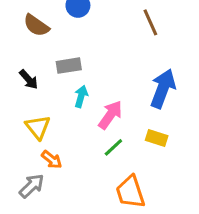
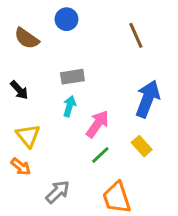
gray rectangle: (69, 66) -> (72, 77), moved
yellow rectangle: (157, 138) -> (142, 146), turned 30
orange arrow: (52, 160) -> (21, 167), moved
gray arrow: (32, 186) -> (58, 192), moved

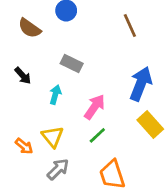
gray rectangle: (72, 77) -> (72, 63), turned 35
cyan arrow: (69, 106) -> (55, 95), moved
yellow triangle: (28, 136) -> (53, 137), moved
yellow rectangle: (142, 146) -> (150, 124), moved, size x1.4

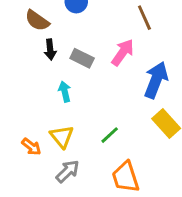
black arrow: (23, 76) -> (50, 50), moved, turned 36
cyan arrow: (55, 95) -> (65, 92), turned -30
pink arrow: (95, 107) -> (123, 52), moved

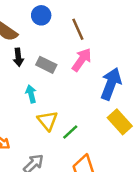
brown line: (144, 18) -> (78, 29), moved
yellow triangle: (62, 137) -> (47, 121), moved

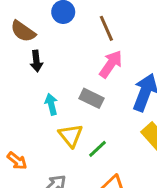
gray rectangle: (46, 65) -> (91, 98), moved

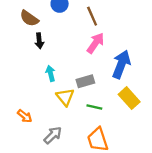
gray rectangle: (91, 98) -> (85, 81), moved, turned -42
green line: (97, 149) -> (94, 107), moved, turned 56

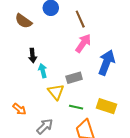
black arrow: (39, 41) -> (33, 55), moved
yellow rectangle: (129, 98) -> (106, 106), moved, turned -30
green line: (94, 107) -> (76, 107), moved

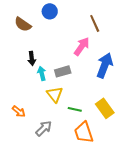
brown line: (80, 19) -> (95, 23), moved
gray rectangle: (74, 78) -> (63, 71), moved
yellow rectangle: (106, 106) -> (105, 108), turned 36

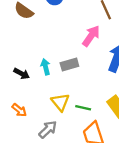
black arrow: (32, 58) -> (22, 74), moved, turned -56
yellow triangle: (55, 94) -> (60, 102), moved

